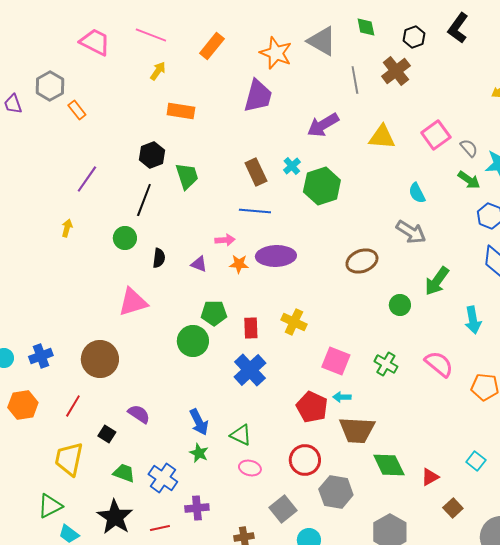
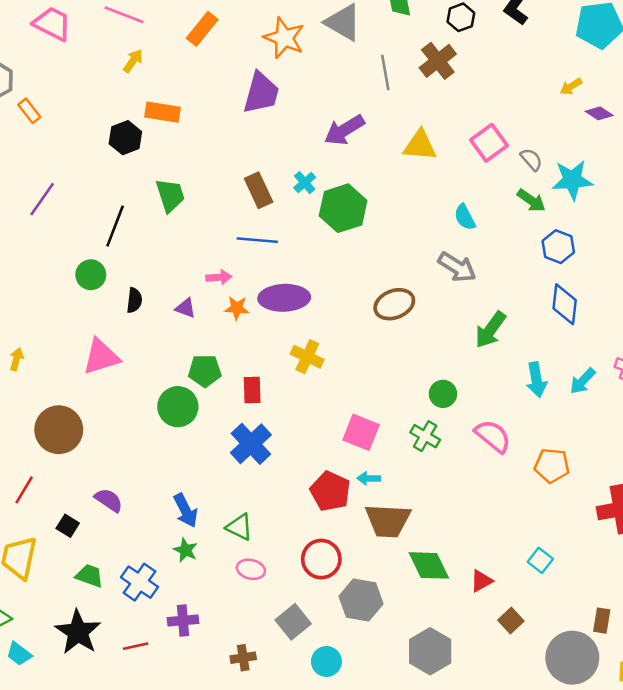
black hexagon: (152, 155) -> (125, 138), moved
yellow arrow: (67, 228) -> (16, 359), moved
green circle: (400, 305) -> (443, 394), moved
yellow cross: (294, 322) -> (307, 357), moved

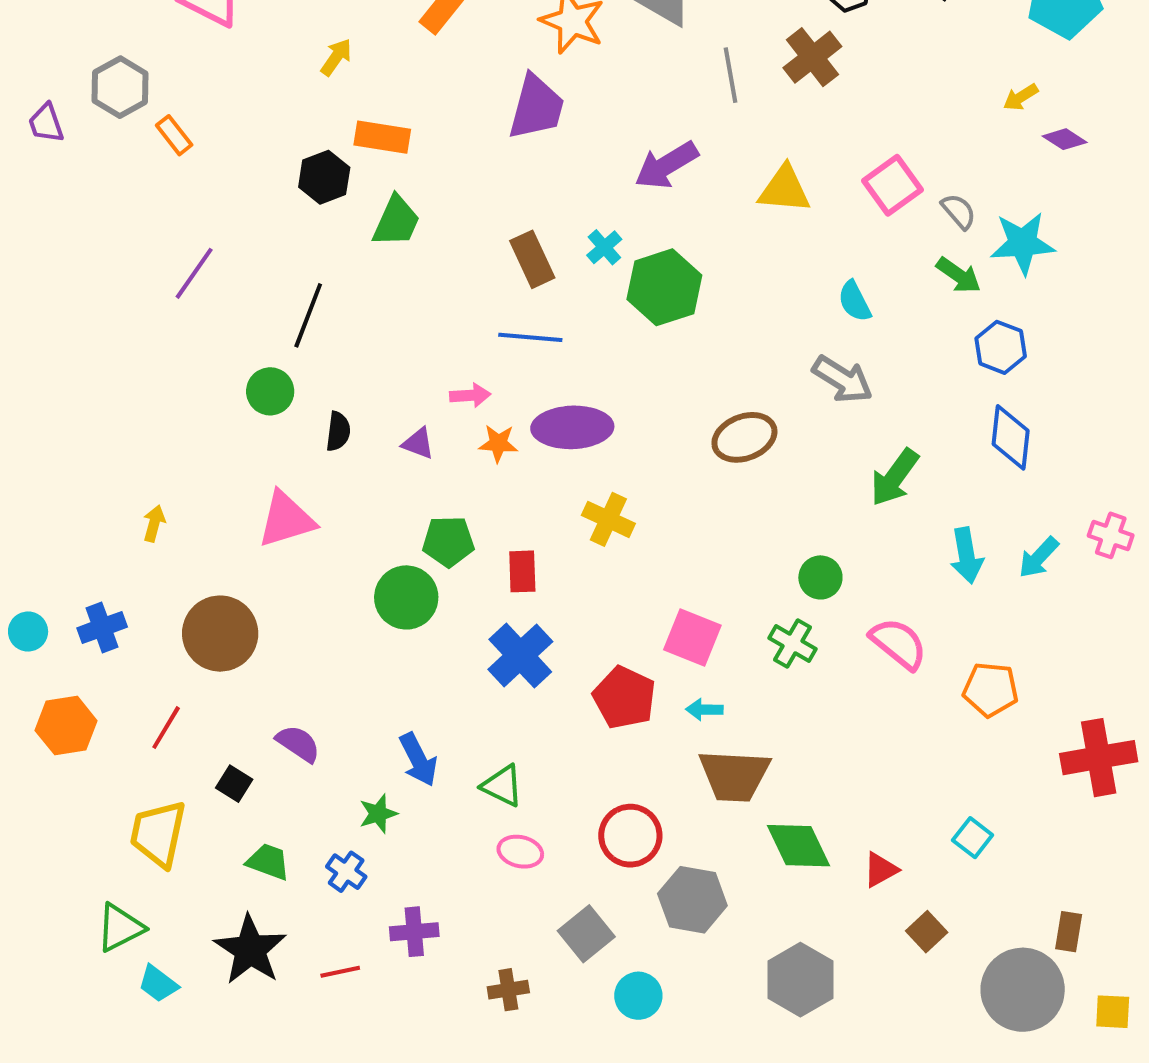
green trapezoid: (170, 195) -> (396, 221), moved, turned 42
red pentagon: (330, 491) -> (624, 698), moved
green star: (186, 550) -> (378, 814), moved, turned 30
blue cross: (139, 582) -> (346, 872), size x0.7

